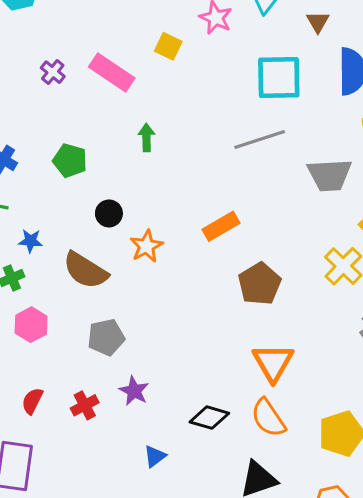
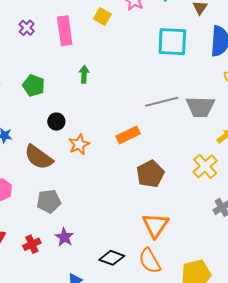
pink rectangle: (112, 72) -> (65, 31), turned 44
gray line: (260, 139) -> (162, 102), moved

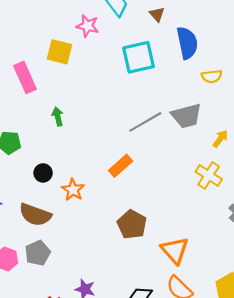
yellow square: (102, 16) -> (60, 52), size x1.4
brown pentagon: (150, 174) -> (132, 224), moved
gray pentagon: (49, 201) -> (38, 253), moved

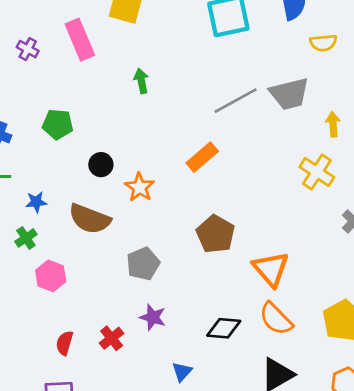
green arrow: (58, 116) -> (141, 81), moved
yellow arrow: (220, 139) -> (333, 124), turned -42
gray pentagon: (38, 253) -> (143, 264), moved

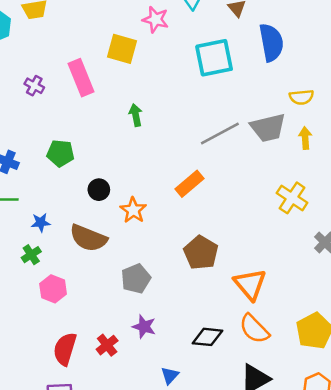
yellow semicircle: (323, 43) -> (301, 97), moved
yellow arrow: (333, 124) -> (305, 138), moved
red semicircle: (65, 343) -> (65, 349), size x1.5

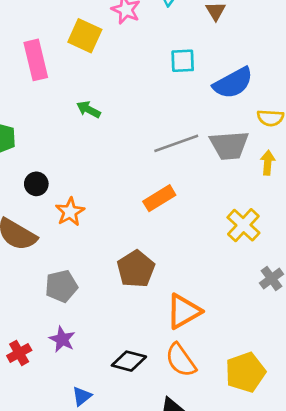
blue semicircle: (271, 42) -> (233, 83), moved, turned 63
cyan square: (214, 58) -> (183, 61), size x0.6
green arrow: (136, 115) -> (88, 109), turned -60
orange rectangle: (190, 184) -> (159, 198), moved
orange triangle: (250, 284) -> (184, 311), turned 32

